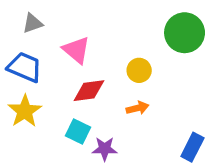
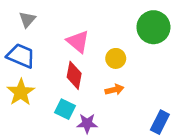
gray triangle: (33, 23) -> (27, 19), turned -30
pink triangle: (76, 50) -> (78, 42), moved
red diamond: (89, 91) -> (74, 75), turned -72

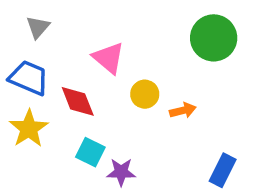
yellow circle: (116, 58) -> (145, 94), moved
red diamond: (74, 75) -> (78, 101), moved, turned -32
orange arrow: (114, 90) -> (183, 110), moved

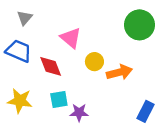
orange arrow: (183, 110) -> (119, 72), size x1.5
yellow star: (29, 129) -> (20, 101), moved, turned -30
cyan square: (90, 152) -> (59, 100), turned -36

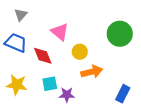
green circle: (139, 25) -> (120, 34), moved
orange arrow: (119, 72) -> (92, 72), moved

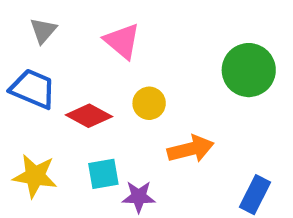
pink triangle: (60, 32) -> (122, 41), moved
yellow circle: (80, 52) -> (149, 103), moved
red diamond: (43, 56) -> (89, 116), turned -40

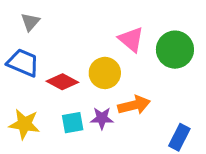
pink triangle: (122, 41) -> (131, 39), moved
yellow circle: (149, 103) -> (105, 73), size x1.4
purple star: (139, 197) -> (102, 118), moved

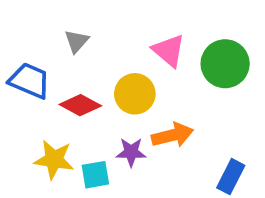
gray triangle: (30, 22) -> (77, 41), moved
cyan square: (73, 123) -> (95, 175), moved
yellow star: (24, 124) -> (54, 160), moved

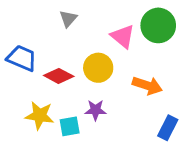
gray triangle: (77, 41) -> (68, 19), moved
green circle: (225, 64) -> (158, 25), moved
orange arrow: (172, 135) -> (147, 85), moved, turned 32

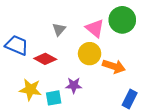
gray triangle: (68, 19) -> (59, 29), moved
yellow circle: (98, 68) -> (90, 54), moved

